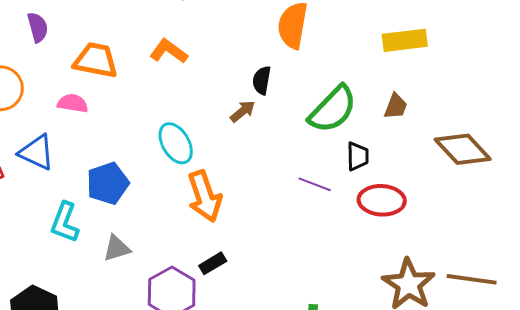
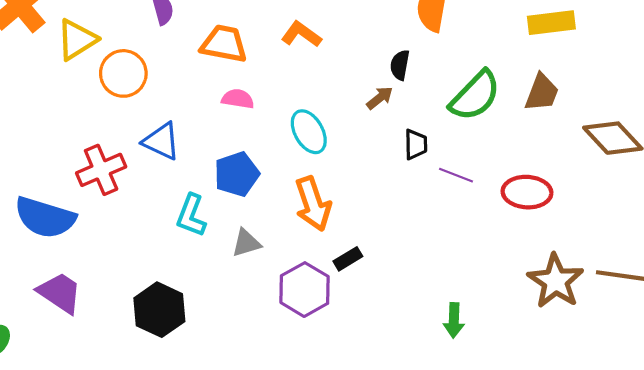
pink semicircle: (73, 103) -> (238, 99), moved
brown trapezoid: (396, 106) -> (542, 93), size x1.4
black trapezoid: (358, 156) -> (416, 144), moved
orange arrow: (205, 196) -> (313, 204), moved

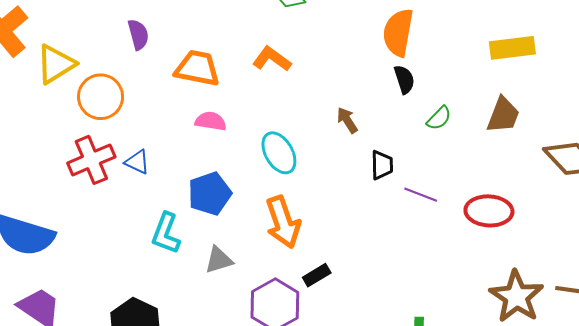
black semicircle: (400, 65) -> (404, 79), moved, turned 152
green semicircle: (475, 96) -> (439, 118), size x0.5
brown arrow: (380, 98) -> (347, 120), turned -84
blue triangle: (161, 141) -> (137, 162), size x0.7
red cross: (101, 170) -> (91, 160), moved

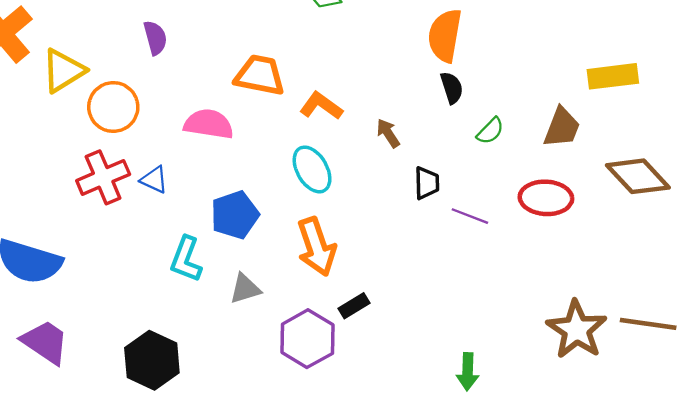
yellow rectangle: (512, 48) -> (613, 76), moved
orange L-shape: (272, 59) -> (321, 106), moved
orange trapezoid: (197, 68) -> (260, 75), moved
pink semicircle: (211, 121) -> (209, 124), moved, size x1.4
red ellipse: (489, 211) -> (546, 198), moved

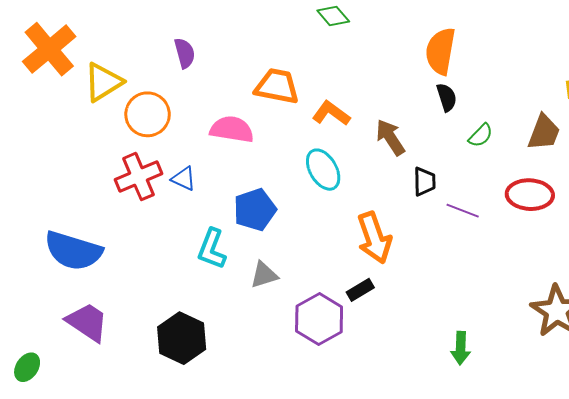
brown arrow: (388, 133) -> (390, 137), size x1.4
orange arrow: (317, 247) -> (374, 238), moved

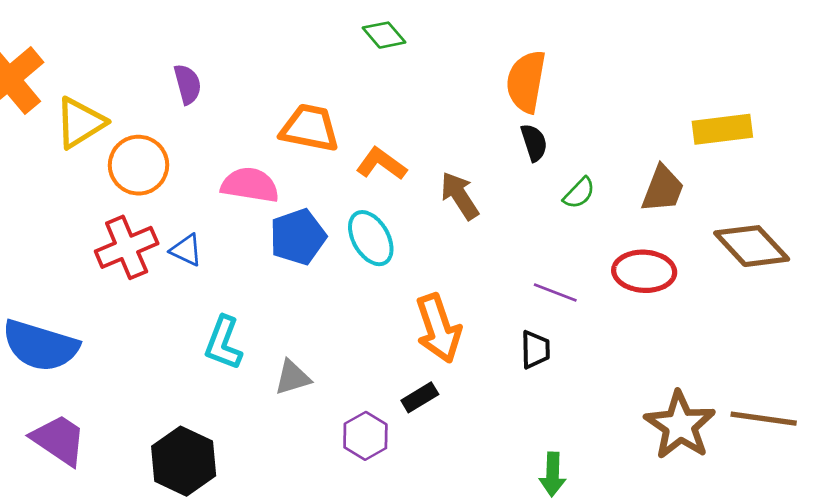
black trapezoid: (424, 182) -> (535, 350), moved
blue pentagon: (255, 210) -> (298, 237), moved
purple hexagon: (319, 319) -> (365, 436), size x0.7

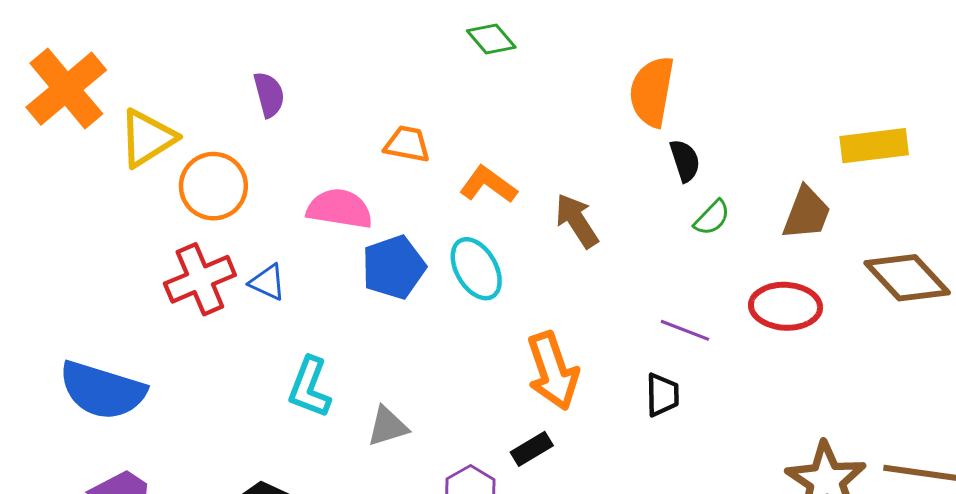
orange trapezoid: (310, 128) -> (407, 144), size x0.7
black semicircle: (534, 143) -> (685, 161), moved

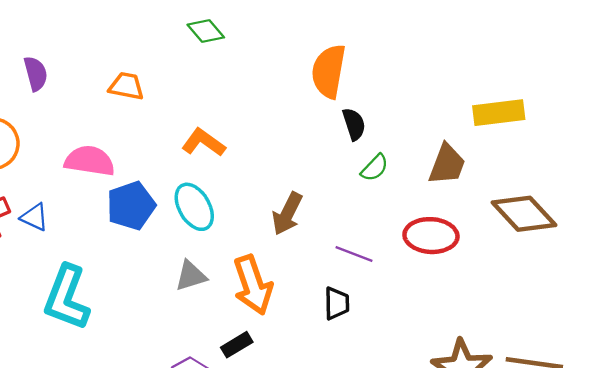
orange trapezoid: (407, 144) -> (126, 86), moved
brown arrow: (577, 221) -> (287, 214), moved, turned -120
cyan L-shape: (310, 387) -> (67, 298), size x1.4
gray triangle: (388, 426) -> (191, 276), moved

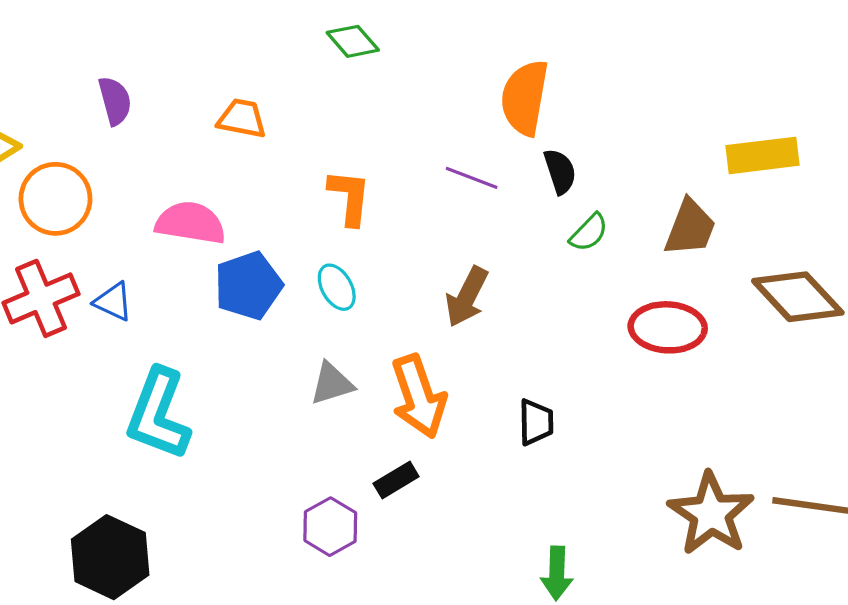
orange L-shape: (203, 142) -> (350, 197), turned 60
cyan ellipse: (194, 207) -> (337, 287), size x0.7
purple line: (354, 254) -> (472, 178), moved

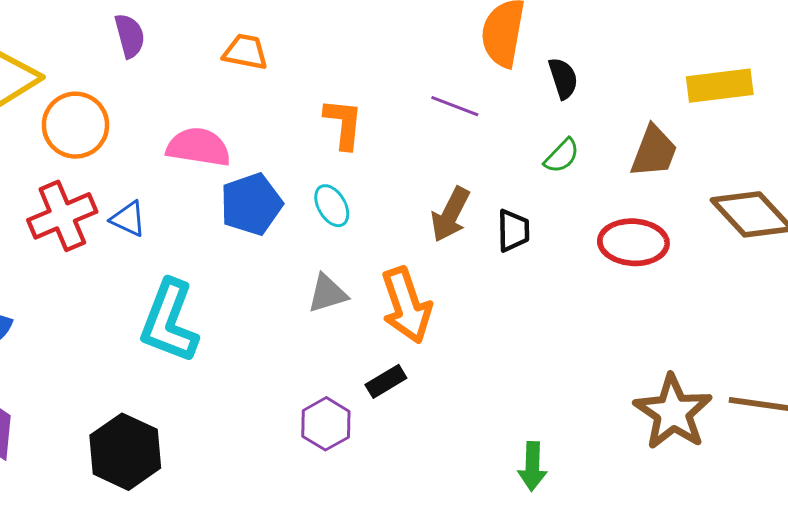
black semicircle: (560, 171) -> (563, 78), moved
black trapezoid: (536, 422) -> (513, 231), moved

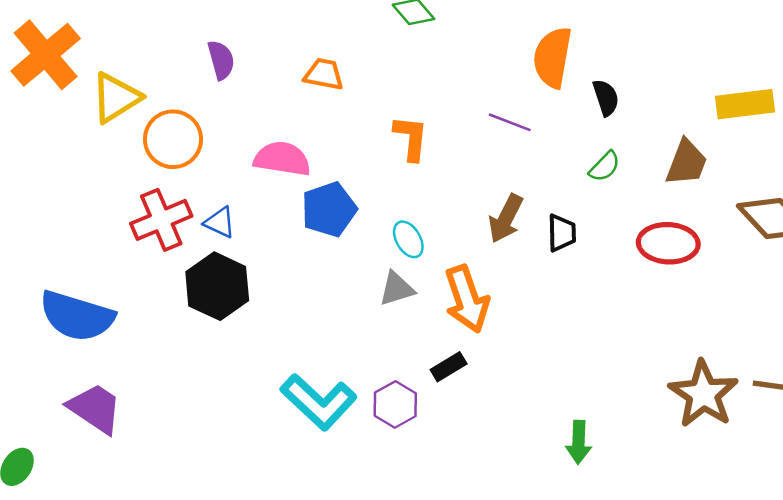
cyan ellipse: (332, 206) -> (408, 239), moved
cyan L-shape: (169, 321) -> (319, 402), moved, turned -68
black hexagon: (125, 452) -> (217, 286), moved

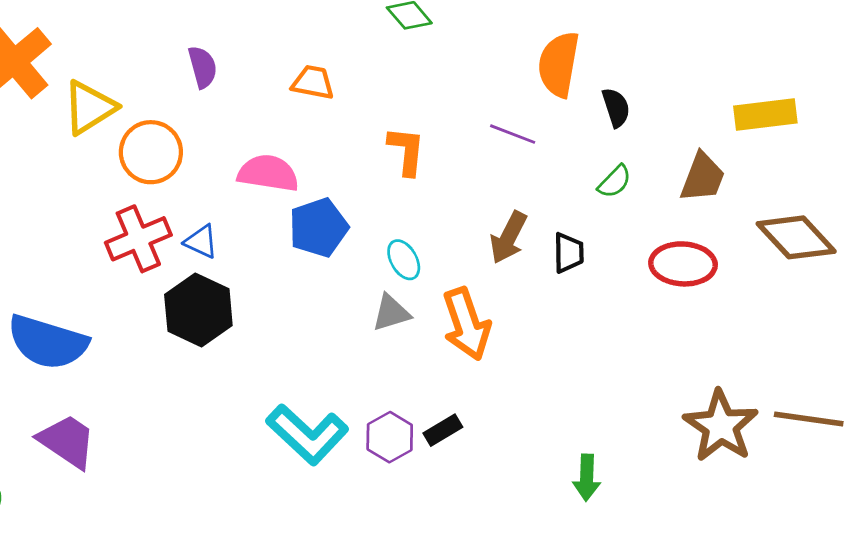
black rectangle: (449, 367) -> (443, 430), moved

